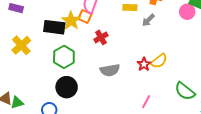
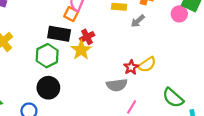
yellow star: (71, 21) -> (81, 50), moved
black rectangle: (54, 27) -> (59, 34), moved
gray semicircle: (110, 70) -> (117, 85), moved

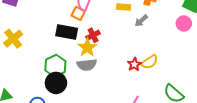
pink circle: (179, 14) -> (184, 23), moved
green hexagon: (47, 56) -> (55, 66), moved
gray semicircle: (117, 85) -> (87, 65), moved

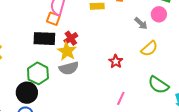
gray arrow: (141, 21) -> (141, 23), moved, turned -88
yellow semicircle: (149, 62) -> (149, 49), moved
black circle: (56, 83) -> (27, 93), moved

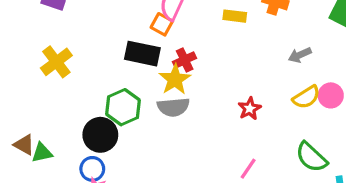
pink circle: (159, 14) -> (331, 95), moved
gray arrow: (141, 23) -> (300, 55), turned 104

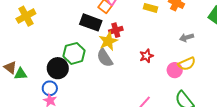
yellow cross: (56, 62) -> (26, 16), moved
pink circle: (331, 95) -> (175, 70), moved
gray semicircle: (173, 107) -> (105, 58), turned 54
red star: (250, 109) -> (146, 56), moved

